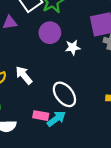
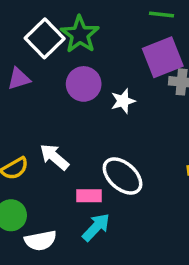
pink rectangle: (41, 116) -> (89, 196), moved
cyan arrow: (56, 119) -> (96, 227), moved

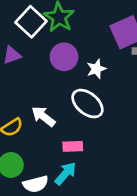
white ellipse: (123, 176) -> (87, 104), moved
cyan arrow: (96, 227) -> (66, 173), moved

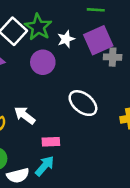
white star: (96, 69) -> (66, 39), moved
white ellipse: (87, 104) -> (83, 103), moved

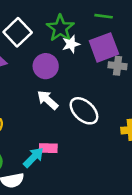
green star: (38, 27) -> (60, 28), moved
white arrow: (25, 115) -> (48, 100), moved
cyan arrow: (45, 166) -> (34, 157), moved

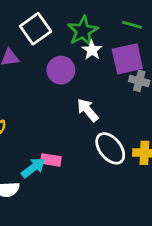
white star: (71, 44) -> (92, 50), turned -30
white arrow: (48, 100) -> (88, 110), moved
white ellipse: (84, 111) -> (110, 148), moved

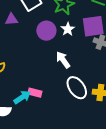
white star: (92, 50) -> (68, 29), moved

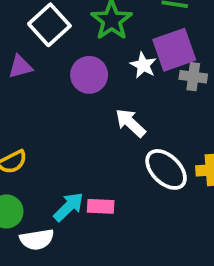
white star: (68, 29) -> (143, 65), moved
pink rectangle: (35, 93) -> (101, 206), moved

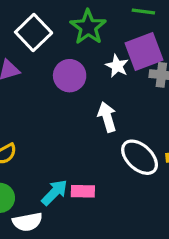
white arrow: (130, 123) -> (107, 117), turned 32

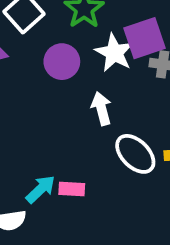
white star: (117, 66) -> (114, 53), size x1.5

